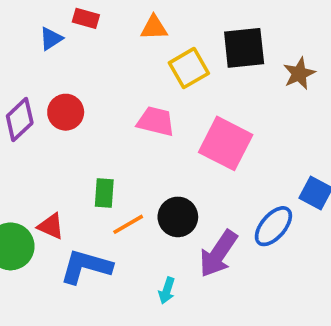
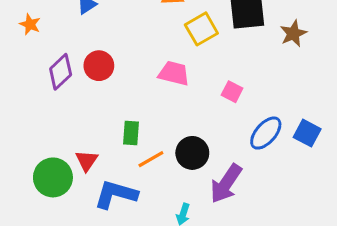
pink square: (226, 143) -> (232, 92), size x0.5
red triangle: (51, 226) -> (87, 161), turned 40
blue ellipse: (273, 226) -> (266, 133), moved

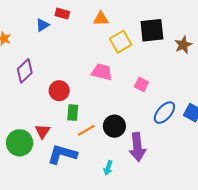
red circle: (99, 66) -> (59, 91), moved
purple arrow: (226, 184) -> (137, 147), turned -40

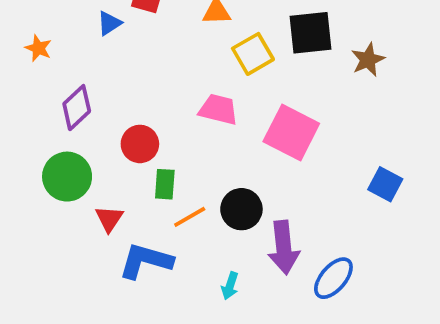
pink square: (142, 84) -> (291, 132), size x2.0
blue ellipse: (164, 113) -> (333, 278), moved
green circle: (20, 143) -> (67, 177), moved

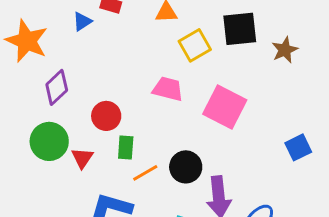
orange star: (38, 48) -> (27, 41), size x2.0
blue square: (385, 184) -> (298, 147), turned 36
red triangle: (109, 219) -> (82, 158), moved

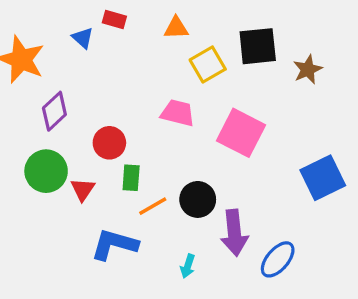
blue triangle: (82, 21) -> (83, 38), turned -45
blue square: (298, 147) -> (323, 178), size x1.5

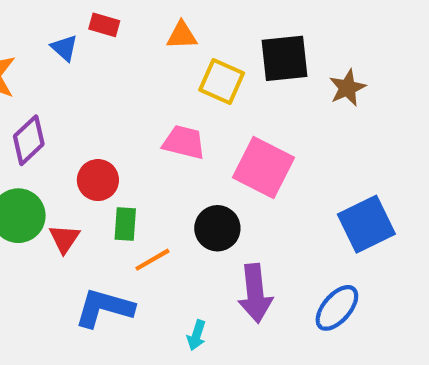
yellow square: (208, 64) -> (222, 81), turned -36
black circle: (198, 199) -> (217, 228), moved
blue ellipse: (278, 259) -> (337, 308), moved

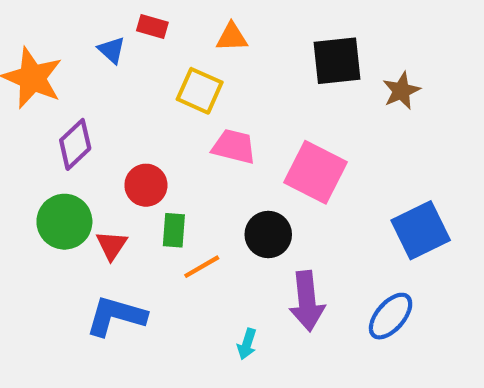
yellow square: (222, 81) -> (200, 91), moved
blue L-shape: (104, 308) -> (116, 316), moved

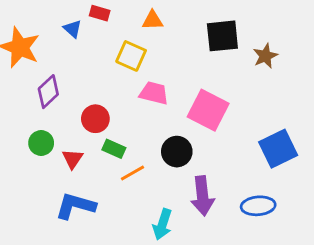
green circle: (64, 222) -> (41, 143), size x0.7
green rectangle: (174, 230) -> (114, 149), turned -70
blue ellipse: (391, 316) -> (258, 206), turned 44
cyan arrow: (247, 344) -> (162, 224), size x1.5

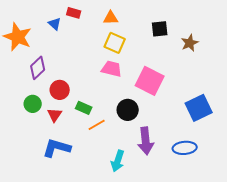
black square: (222, 36) -> (160, 29), size x0.7
yellow square: (131, 56) -> (115, 43), moved
red circle: (95, 119) -> (60, 90), moved

